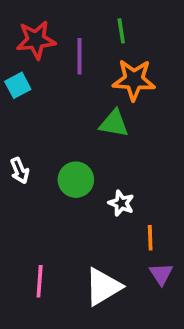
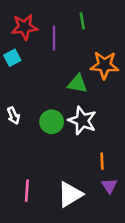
orange star: (134, 80) -> (104, 65), moved
white star: (121, 203) -> (82, 121), moved, size x1.6

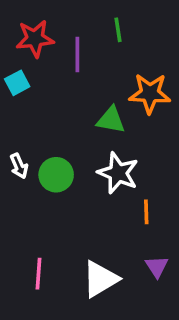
green circle: (52, 122) -> (56, 175), moved
orange line: (102, 161) -> (146, 212), moved

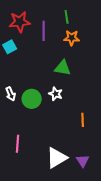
orange star: (150, 93) -> (72, 38), moved, size x0.7
white star: (118, 173) -> (56, 94), moved, size x0.6
purple triangle: (157, 267) -> (83, 161), moved
pink line: (38, 274) -> (18, 144), moved

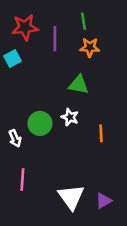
white arrow: (11, 94) -> (15, 138), moved
orange line: (83, 120) -> (101, 133), moved
white triangle: (57, 158) -> (71, 197), turned -35
purple triangle: (83, 161) -> (104, 201), turned 32

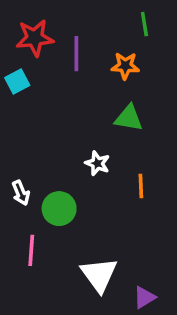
green line: (84, 21) -> (144, 24), moved
green triangle: (79, 85) -> (129, 118), moved
green circle: (40, 123) -> (59, 209), moved
purple triangle: (104, 201) -> (144, 297), moved

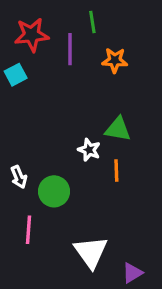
green line: (144, 24) -> (92, 22), moved
green triangle: (129, 118) -> (118, 129), moved
orange line: (141, 186) -> (116, 171), moved

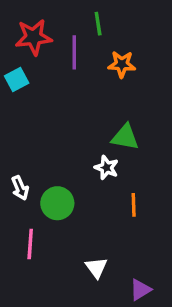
white star: (89, 150) -> (107, 168), moved
orange line: (116, 171) -> (134, 205), moved
white triangle: (91, 252) -> (96, 268), size x0.6

